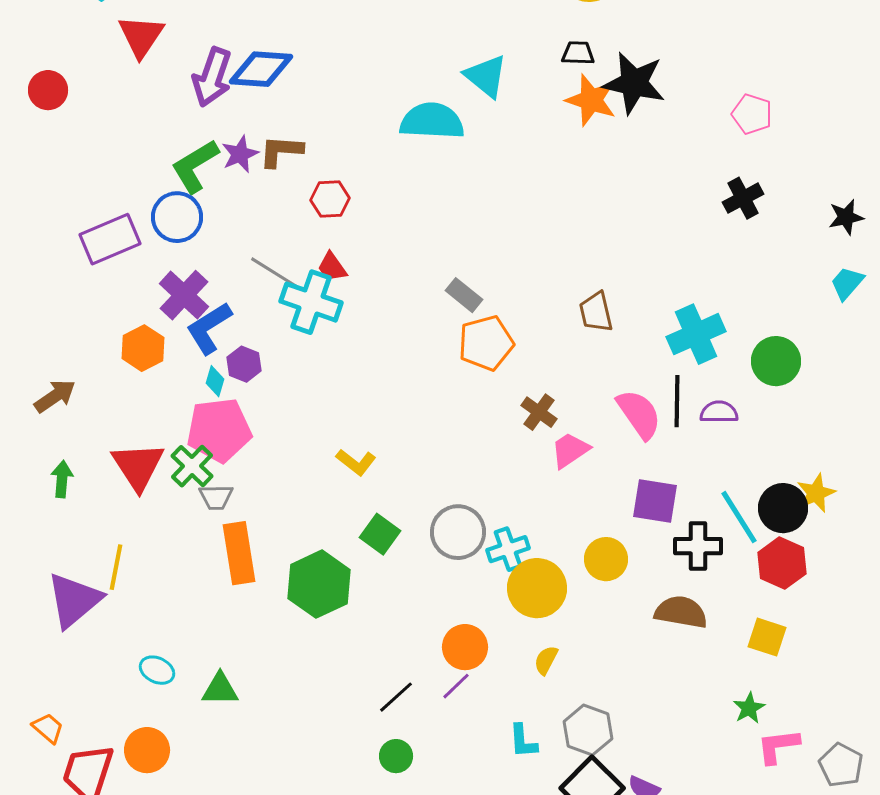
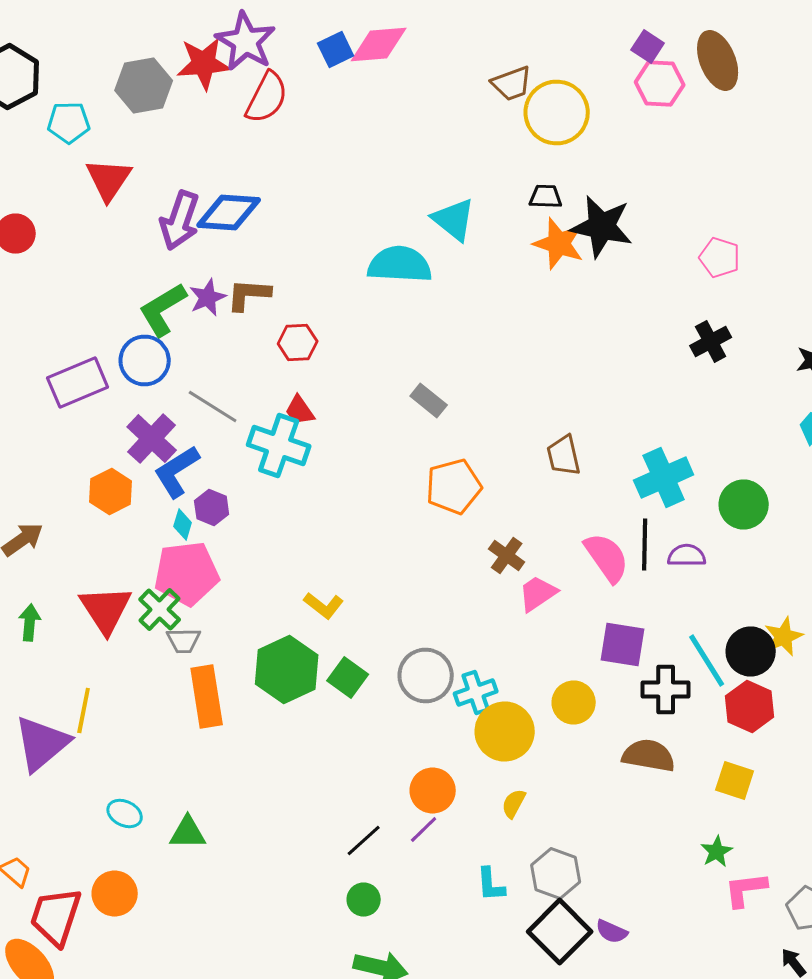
gray line: (275, 273) -> (213, 406), moved
gray rectangle: (464, 295) -> (429, 400), moved
green hexagon: (319, 584) -> (287, 670), moved

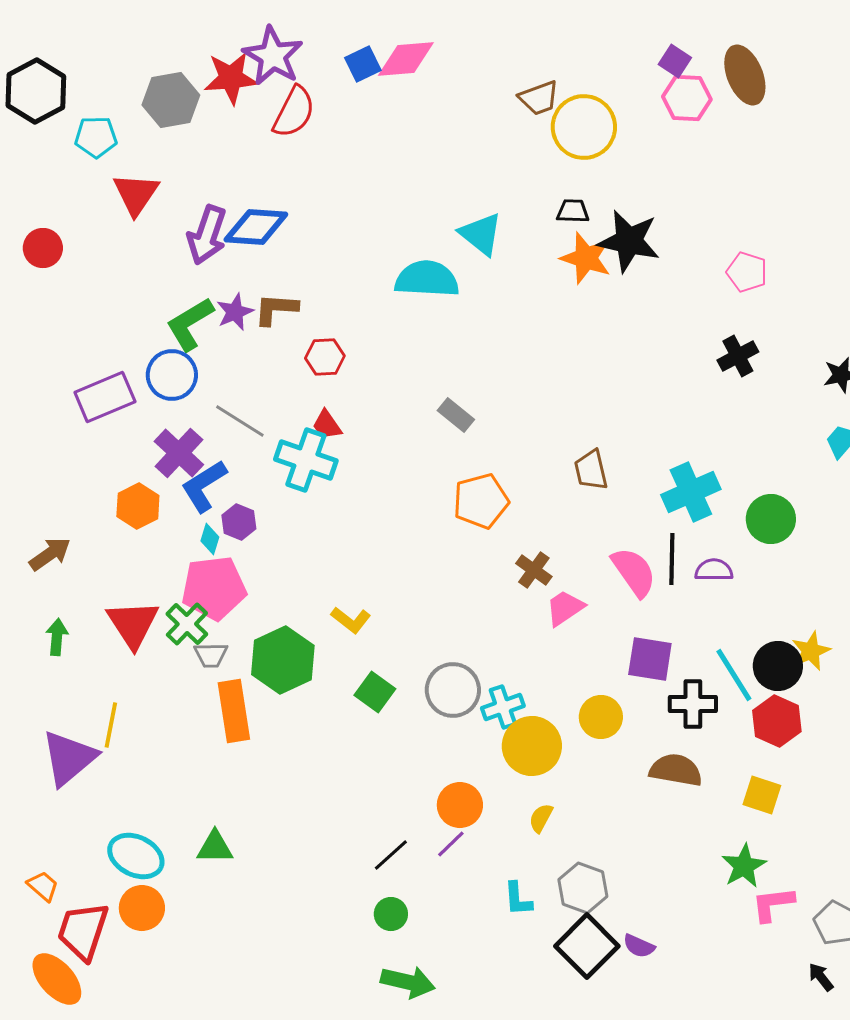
green hexagon: (287, 670) -> (283, 660), moved
cyan ellipse: (125, 814) -> (136, 856), moved, size x1.6
green star: (717, 852) -> (744, 866), size x1.4

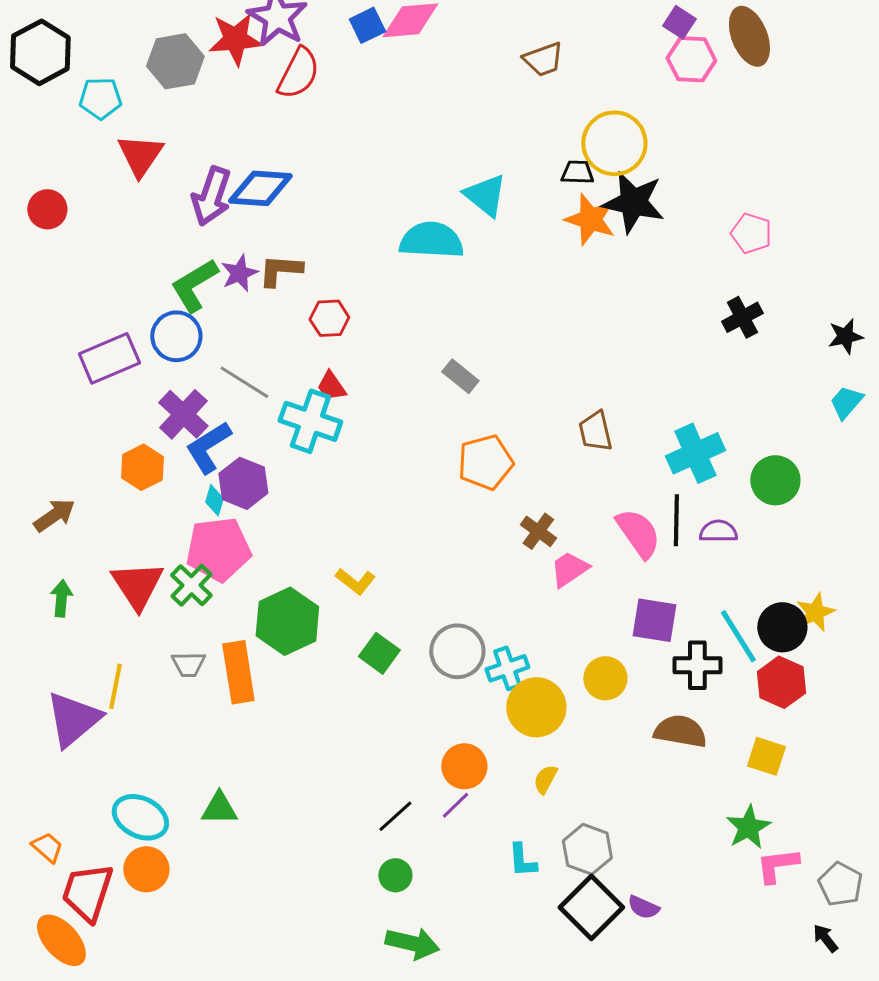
yellow circle: (584, 127) -> (614, 143), moved
purple hexagon: (239, 522) -> (243, 483), size x1.4
gray trapezoid: (211, 655) -> (188, 664), moved

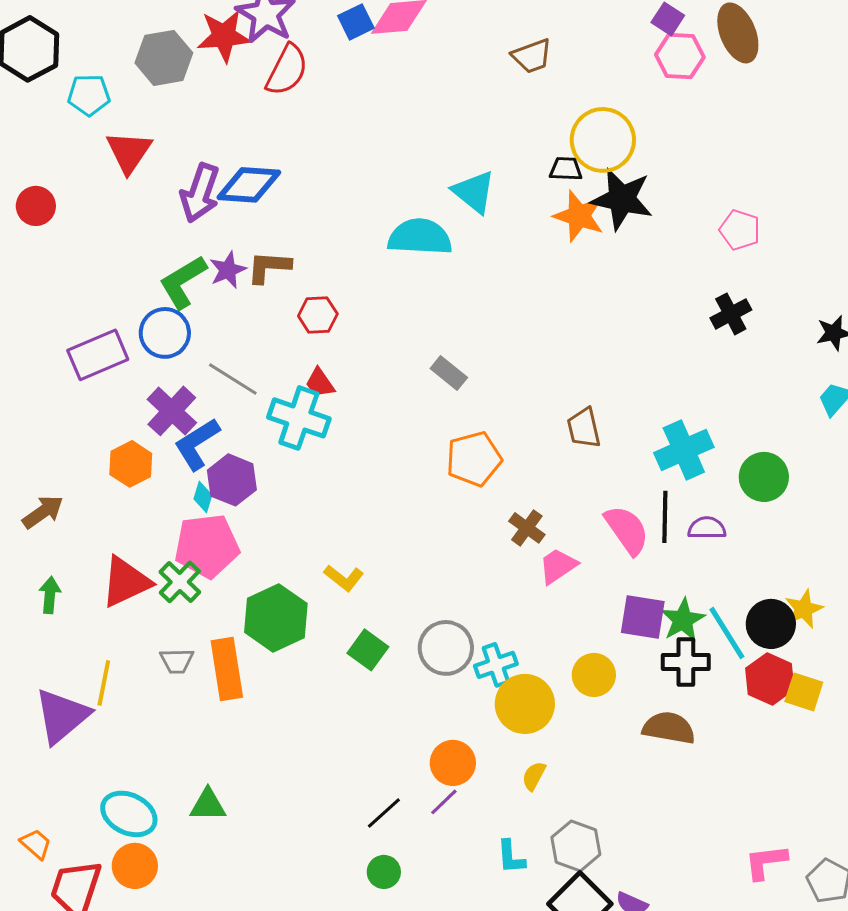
red triangle: (137, 585) -> (126, 582), turned 38
yellow square: (766, 756) -> (804, 692), moved
green star: (748, 827) -> (683, 620), moved

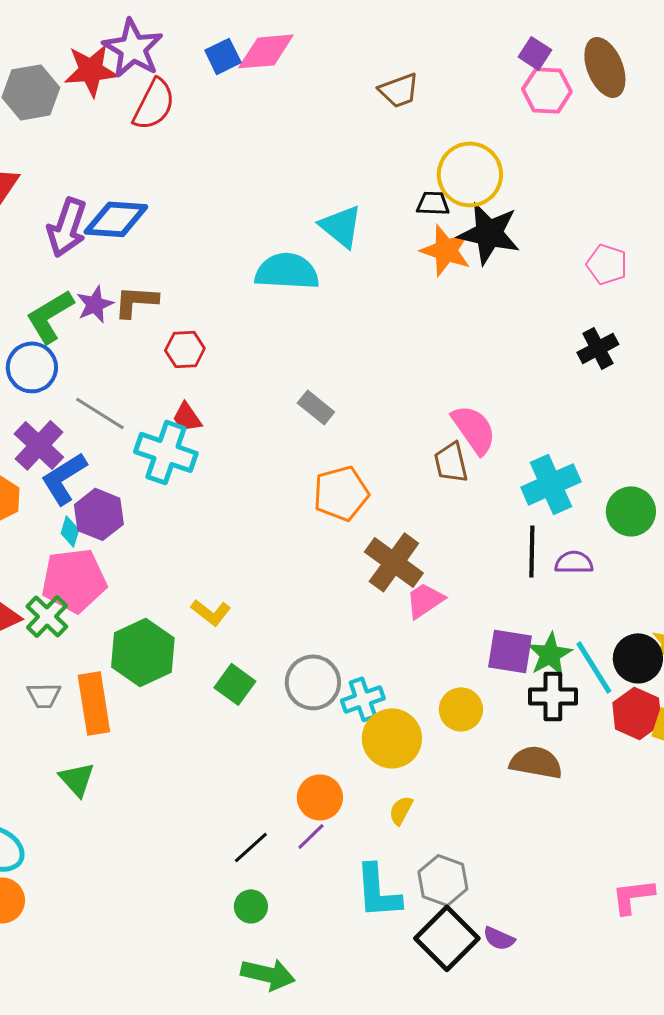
brown cross: (527, 528) -> (394, 562), size x1.6
pink semicircle: (627, 530) -> (474, 429), moved
green triangle: (208, 805) -> (77, 779), moved, turned 48
cyan L-shape: (511, 857) -> (378, 891), size x1.6

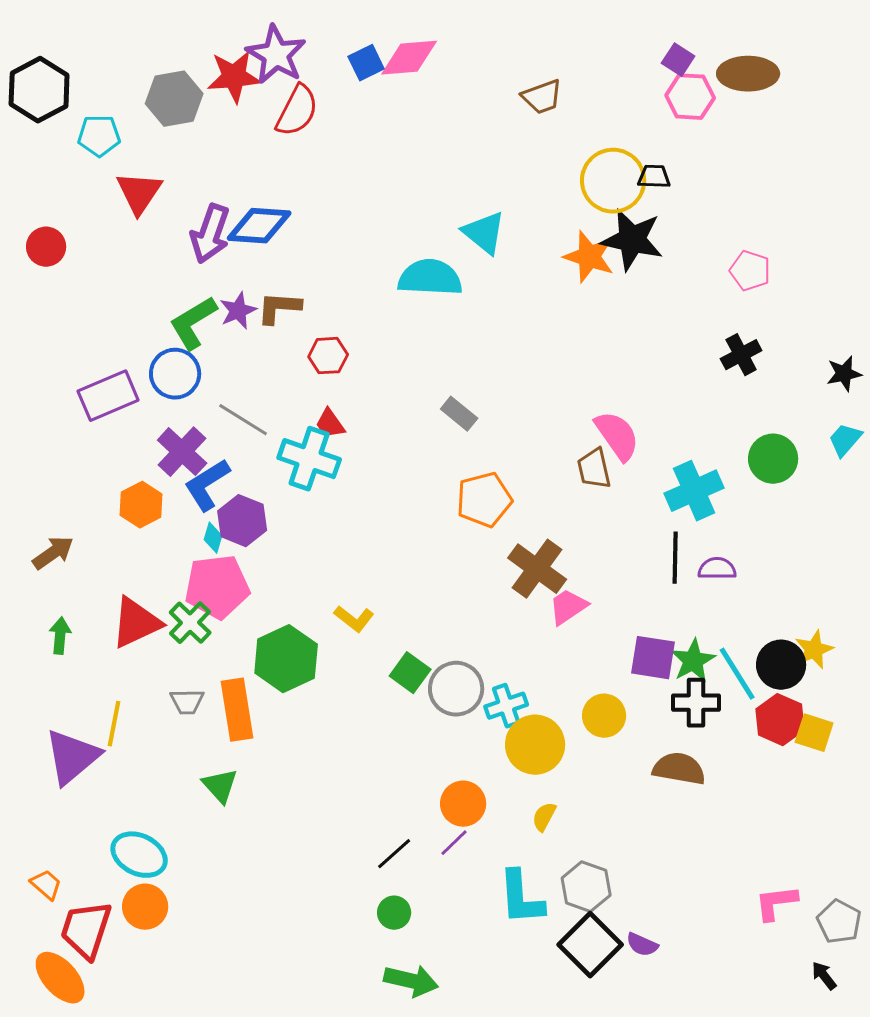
brown ellipse: (605, 67) -> (748, 74), turned -68
black trapezoid: (433, 203) -> (654, 177), moved
green circle: (631, 511) -> (773, 459), moved
green square: (235, 684) -> (410, 673), moved

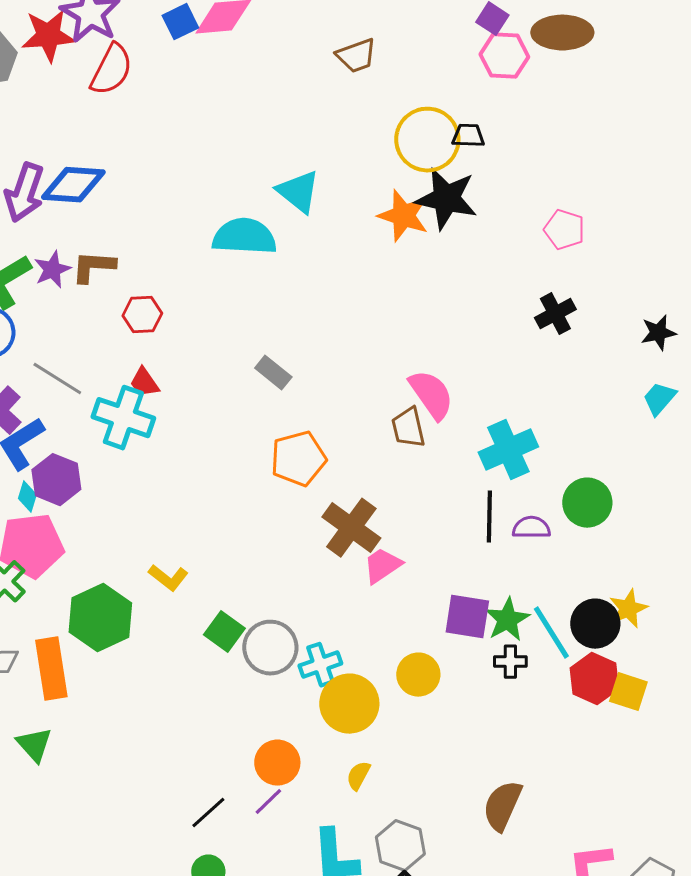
green circle: (773, 459) -> (587, 503), moved
black cross: (696, 703) -> (510, 662), size x0.7
brown semicircle: (679, 769) -> (502, 806), moved, turned -76

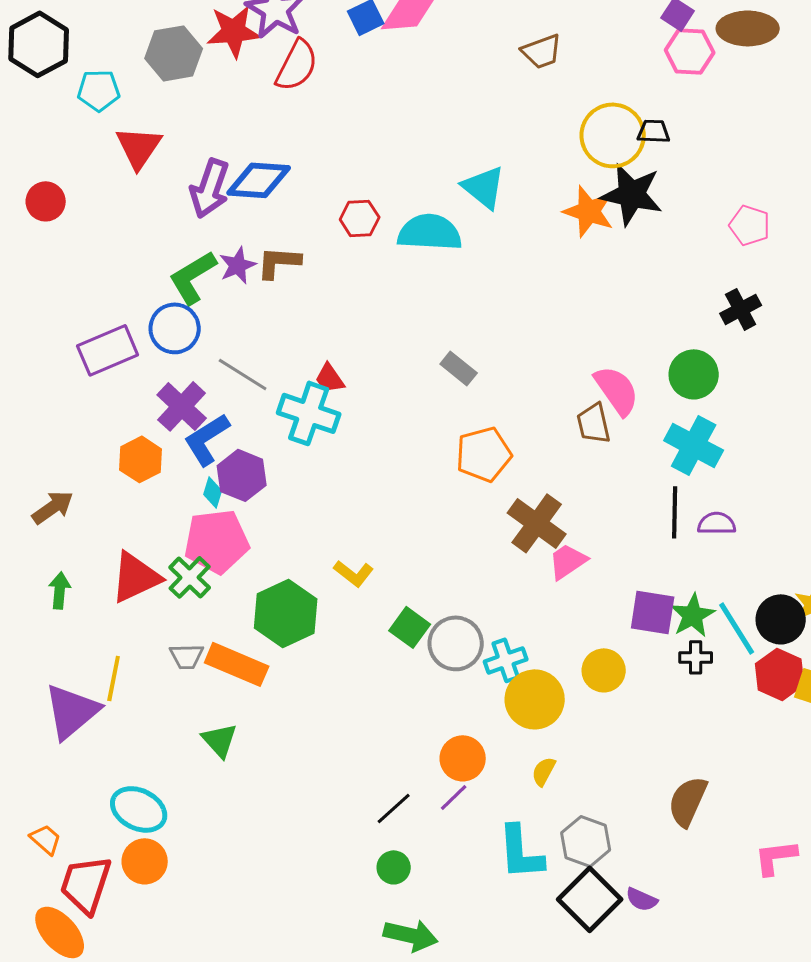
red hexagon: (142, 315) -> (360, 218), moved
cyan cross: (508, 450) -> (694, 445), turned -38
green circle: (587, 503) -> (694, 374), moved
orange rectangle: (51, 669) -> (237, 664), turned -58

